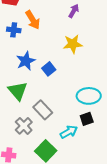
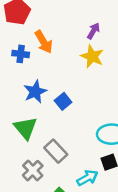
yellow star: (73, 44) -> (92, 56), moved, turned 30

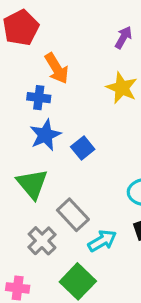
purple arrow: (93, 31) -> (123, 37), moved
blue cross: (21, 54) -> (39, 98), moved
cyan arrow: (87, 178) -> (102, 241), moved

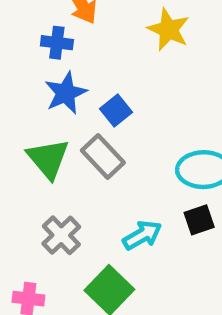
gray rectangle: (73, 215) -> (103, 156), moved

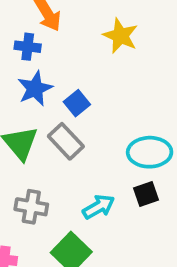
gray cross: (61, 235) -> (31, 207), turned -36

